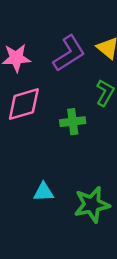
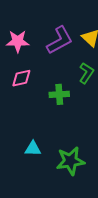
pink diamond: (24, 104) -> (21, 78), size x0.7

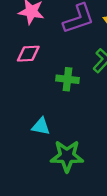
cyan triangle: (33, 149) -> (41, 126), moved

